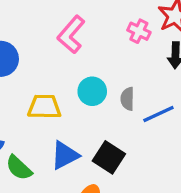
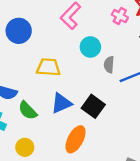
cyan circle: (92, 91) -> (90, 47), moved

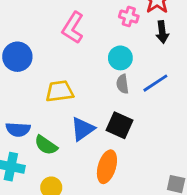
cyan circle: (90, 47) -> (120, 58), moved
gray semicircle: (109, 65) -> (122, 84), moved

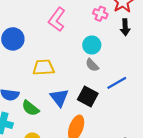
blue line: (155, 83) -> (117, 83), moved
gray semicircle: (122, 84) -> (92, 65), turned -40
blue triangle: (83, 129) -> (59, 98), turned -36

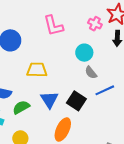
pink L-shape: (57, 19) -> (53, 26), turned -55
gray semicircle: (92, 65) -> (91, 73), moved
green semicircle: (30, 108) -> (21, 107), turned 108

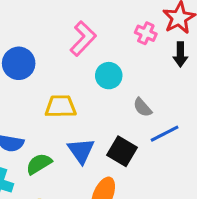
pink L-shape: (53, 26) -> (83, 38), turned -120
cyan circle: (84, 53) -> (109, 76), moved

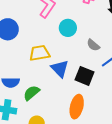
blue triangle: (81, 151) -> (60, 69), moved

